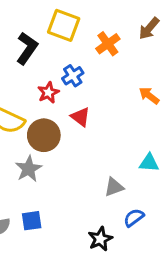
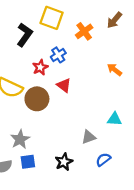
gray star: (29, 169) -> (20, 139), moved
black star: (100, 239) -> (64, 162), moved

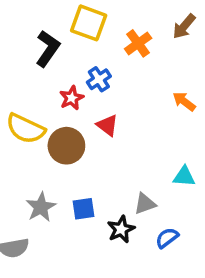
blue square: (28, 162) -> (84, 209), moved
black star: (64, 162) -> (121, 229), moved

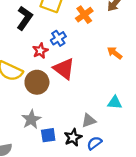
red triangle: (107, 125) -> (64, 69), size x1.5
gray star: (41, 207) -> (31, 119), moved
blue square: (84, 209) -> (48, 135), moved
blue semicircle: (167, 238) -> (94, 143), moved

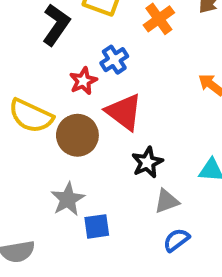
black star: (73, 137) -> (147, 162), moved

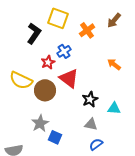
black star: (147, 162) -> (90, 99), moved
gray triangle: (167, 201) -> (91, 124), turned 32
blue square: (97, 226) -> (55, 137), turned 32

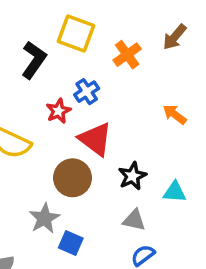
brown circle: (45, 90) -> (73, 178), moved

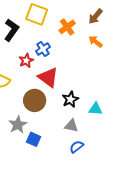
orange arrow: (175, 114) -> (96, 42), moved

